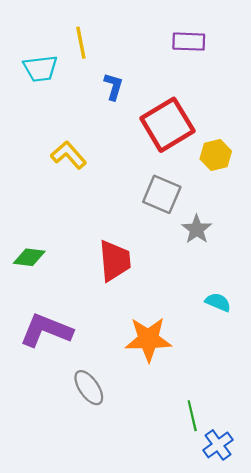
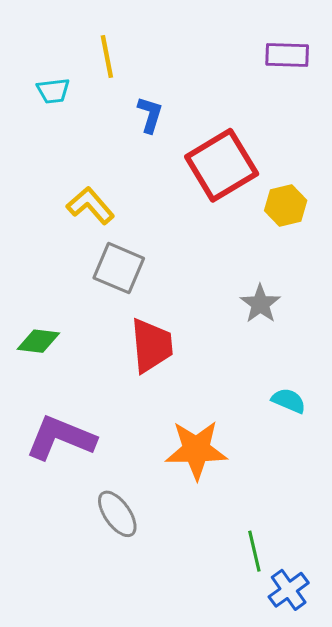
purple rectangle: (189, 42) -> (287, 55), moved
cyan trapezoid: (40, 69) -> (53, 91), size x0.7
gray square: (162, 194) -> (119, 268), moved

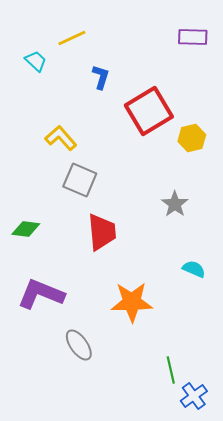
yellow line: (107, 57) -> (72, 38), turned 76
cyan trapezoid: (53, 91) -> (36, 61), turned -130

